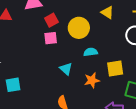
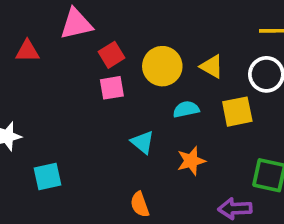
yellow triangle: (107, 12) -> (212, 66), moved
yellow square: (115, 68) -> (237, 112), moved

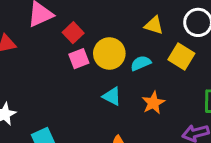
yellow circle: (162, 66) -> (109, 54), moved
yellow square: (237, 112) -> (181, 56), turned -35

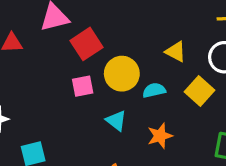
red square: (73, 33) -> (87, 44), size x1.4
pink square: (79, 59) -> (83, 86), moved

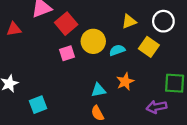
yellow triangle: (176, 52) -> (129, 21), turned -42
cyan triangle: (116, 121) -> (98, 90), moved, turned -42

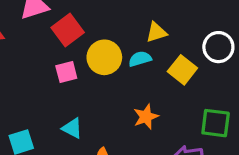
white circle: (163, 21) -> (218, 47), moved
cyan semicircle: (117, 50) -> (140, 59), moved
cyan triangle: (98, 90) -> (72, 128), moved, turned 35

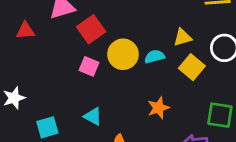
yellow triangle: (156, 32) -> (183, 37), moved
pink square: (66, 72) -> (89, 66), turned 36

